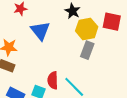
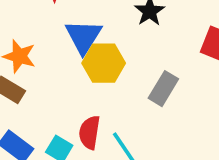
yellow hexagon: (87, 29) -> (104, 63), moved

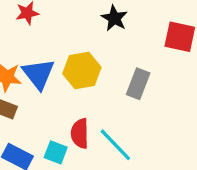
blue triangle: (83, 37) -> (38, 74), moved

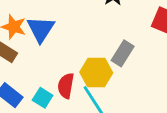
yellow hexagon: (82, 71) -> (96, 72), moved

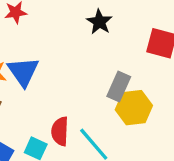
yellow hexagon: (96, 72) -> (134, 108), moved

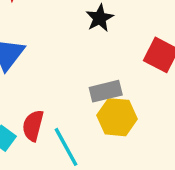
gray rectangle: (119, 86) -> (106, 91), turned 40

